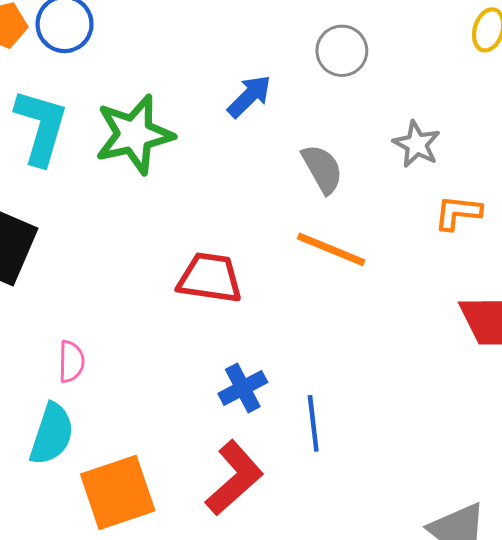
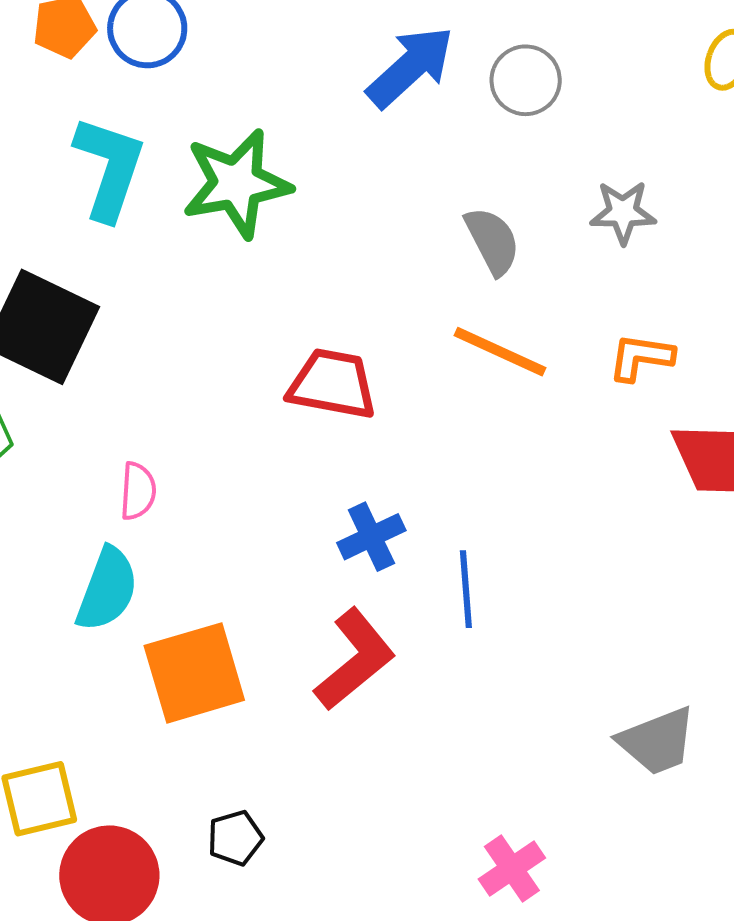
blue arrow: (249, 96) -> (410, 67), moved, size x1.4
gray star: (417, 144) -> (623, 212), turned -30
orange L-shape: (458, 213) -> (641, 357), moved

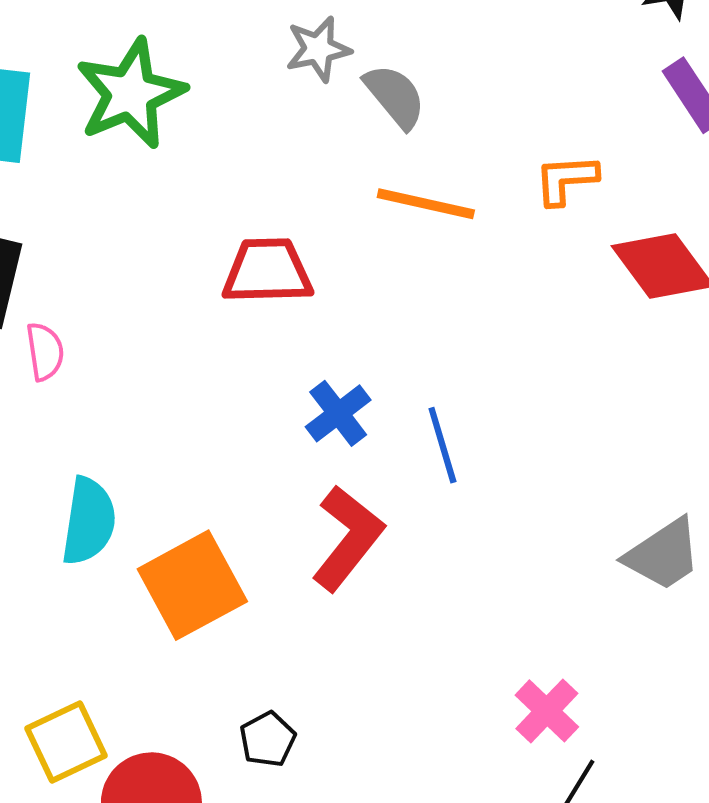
gray star: (623, 212) -> (318, 49), moved
pink semicircle: (138, 491) -> (45, 352), moved

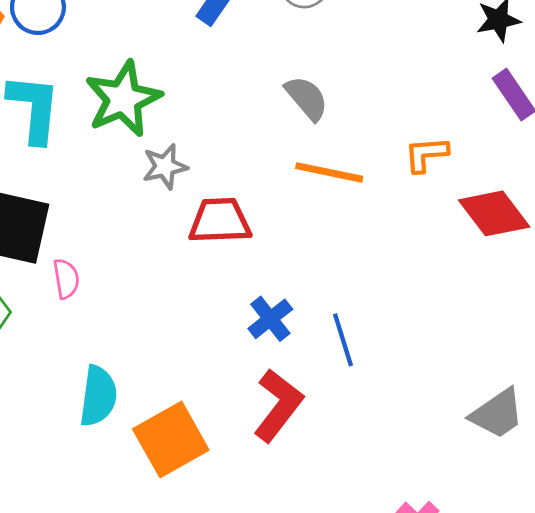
gray star: (318, 49) -> (165, 167), moved

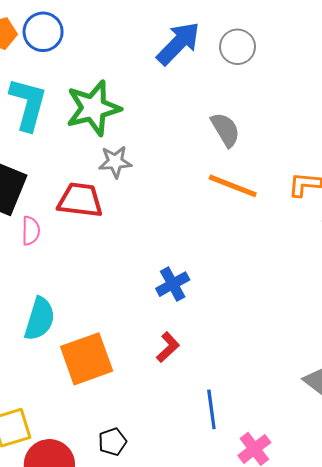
red trapezoid: (220, 221) -> (80, 200), moved
blue line: (343, 340) -> (211, 409), moved
red L-shape: (278, 405) -> (168, 347), size x0.6

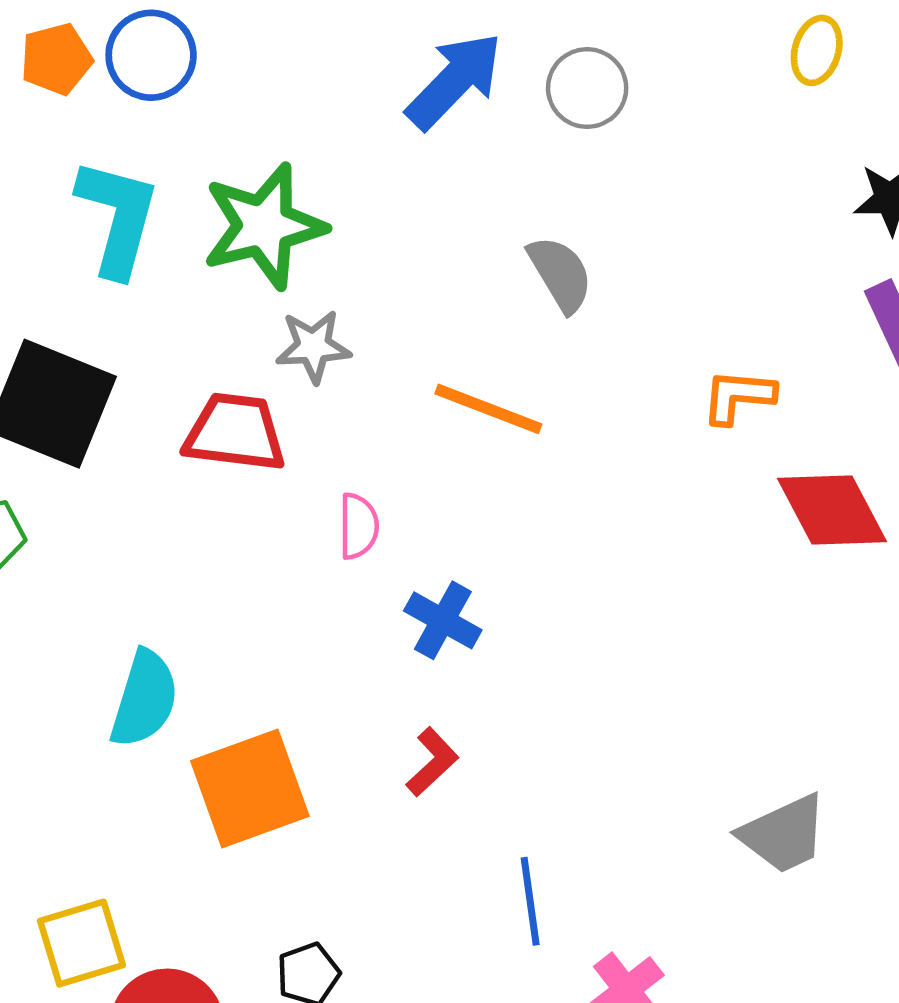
orange line: (233, 186) -> (488, 409), moved
pink semicircle: (31, 231) -> (358, 526), moved
blue cross: (173, 284) -> (443, 620), turned -32

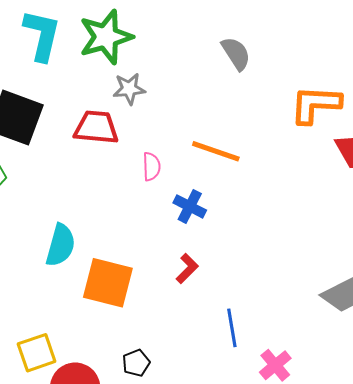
orange L-shape: (738, 396) -> (315, 104), size x1.6
orange line: (488, 409) -> (216, 151), moved
orange square: (250, 788) -> (108, 283), turned 36

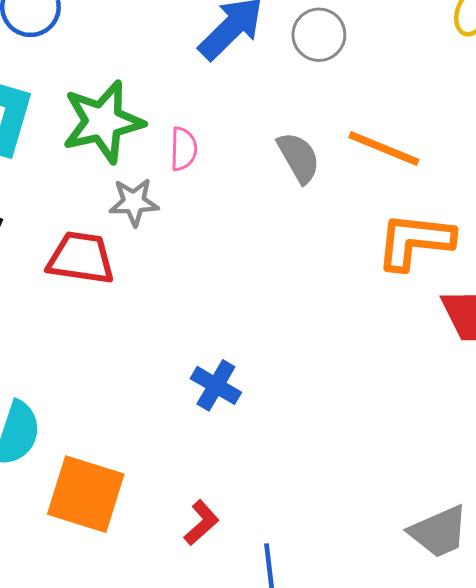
orange line: (216, 151) -> (384, 149), moved
pink semicircle: (152, 167) -> (184, 149), moved
red L-shape: (187, 268) -> (201, 523), moved

